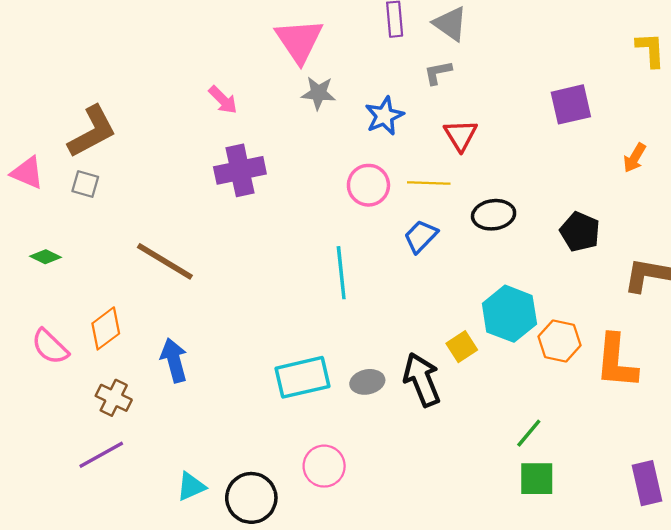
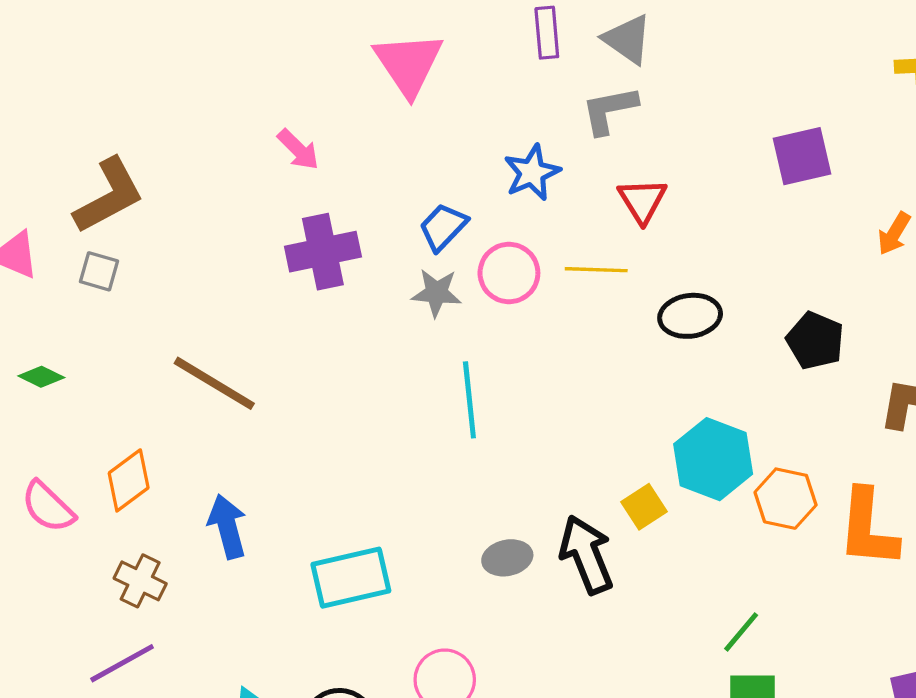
gray L-shape: (438, 73) -> (609, 110), size x1.4
gray star: (318, 93) -> (436, 293), moved
blue trapezoid: (421, 236) -> (443, 227), moved
cyan rectangle: (302, 377) -> (351, 578), moved

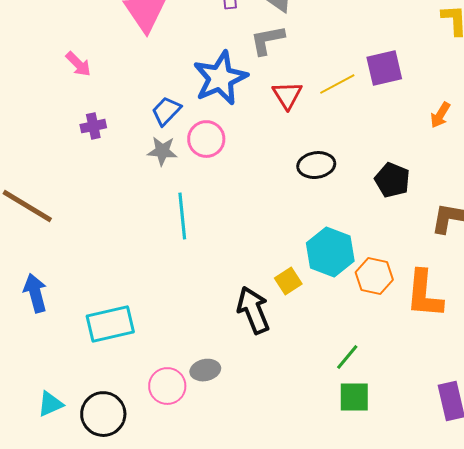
blue star: (532, 173) -> (220, 78), size x1.6
purple cross: (323, 252) -> (93, 126), size x0.6
yellow line: (596, 270) -> (337, 84), moved, turned -30
gray ellipse: (507, 558) -> (205, 370), moved

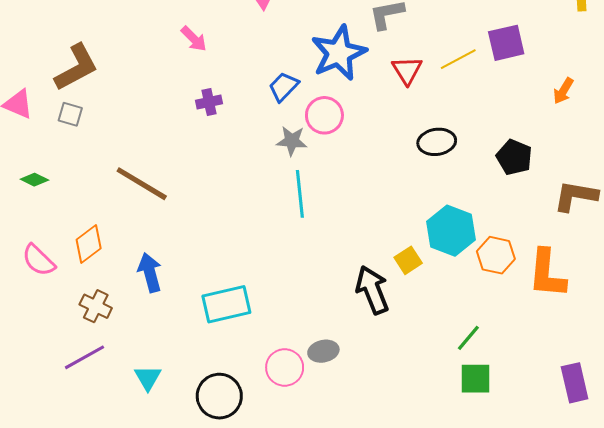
gray star: (162, 151) -> (292, 141), moved
cyan triangle: (50, 404) -> (148, 378), moved, turned -36

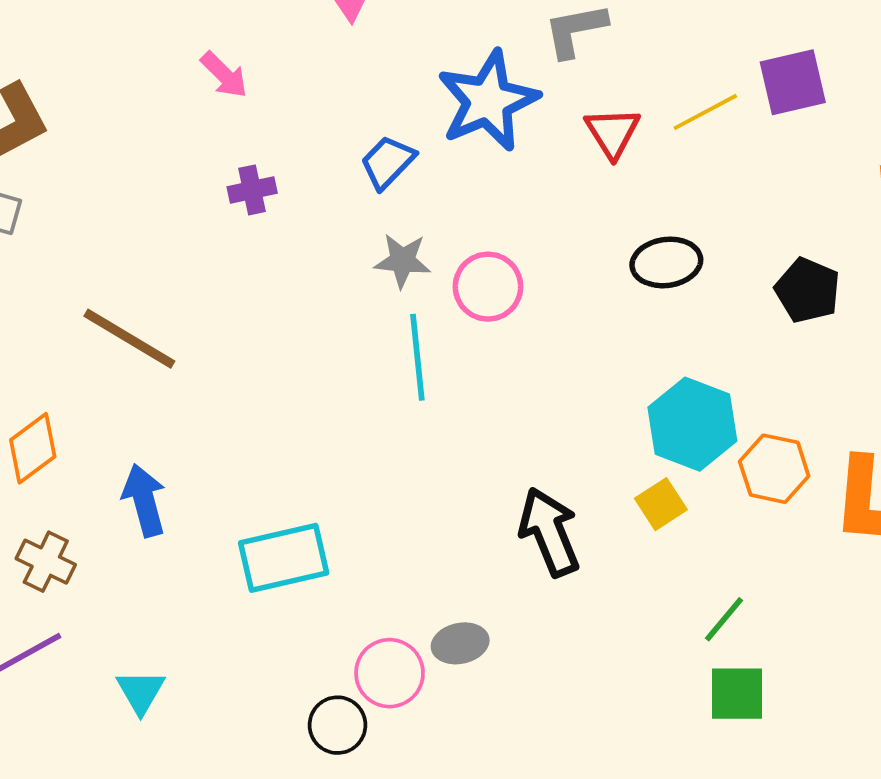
pink circle: (324, 115) -> (488, 287), moved
yellow square: (408, 260) -> (661, 504), moved
black circle: (219, 396) -> (337, 725), moved, size x0.7

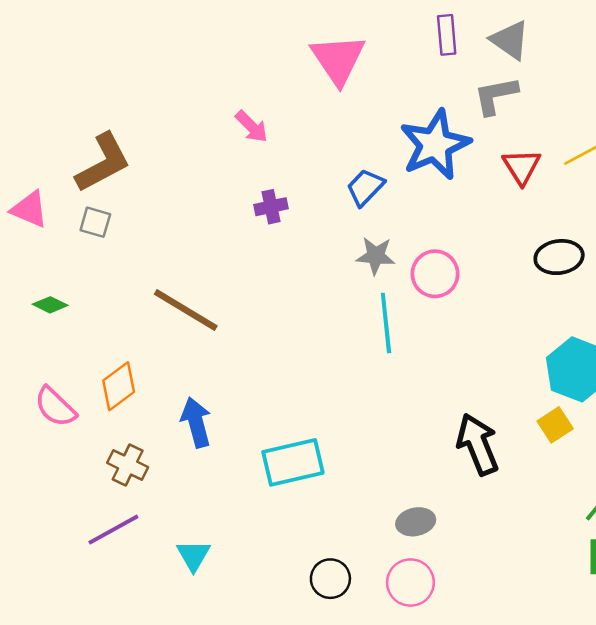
pink circle: (390, 673) -> (410, 583), moved

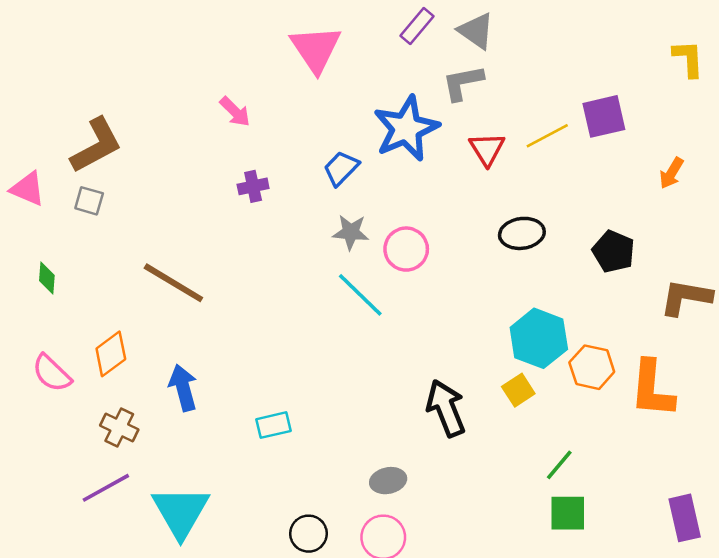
purple rectangle: (447, 35) -> (417, 26), turned 45
green diamond: (50, 305) -> (47, 278), turned 68
cyan line: (386, 323) -> (360, 295), turned -40
cyan rectangle: (293, 462) -> (274, 425), size x0.6
cyan triangle: (193, 555) -> (181, 512), size x1.8

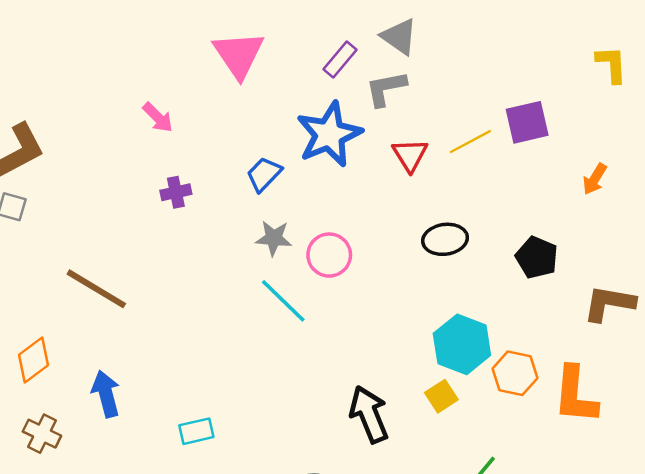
purple rectangle: (417, 26) -> (340, 60), moved

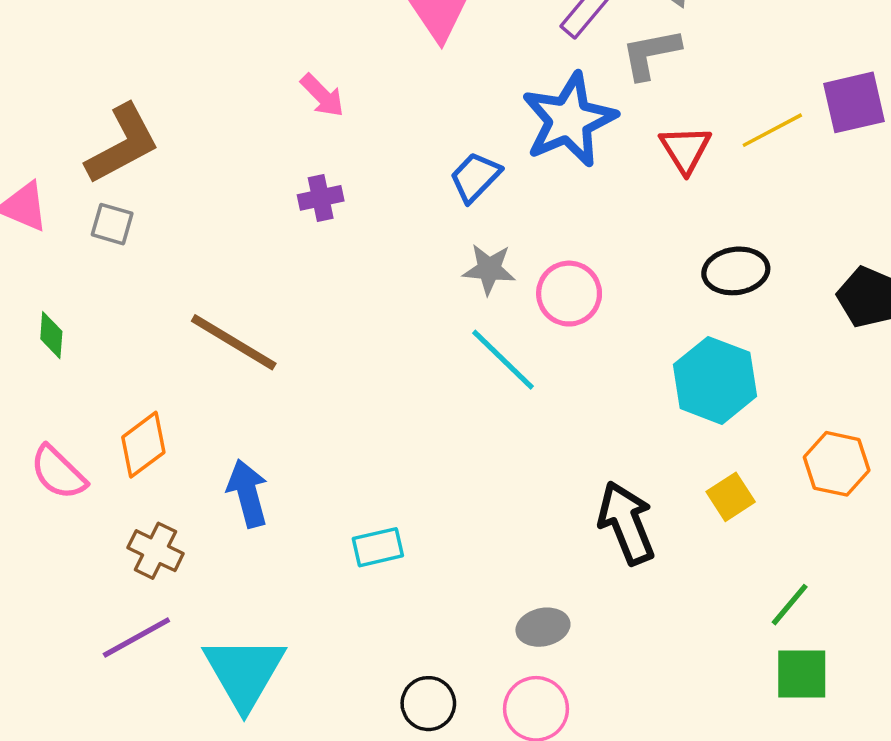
purple cross: (176, 192) -> (321, 198), moved
cyan hexagon: (462, 344) -> (715, 380), moved

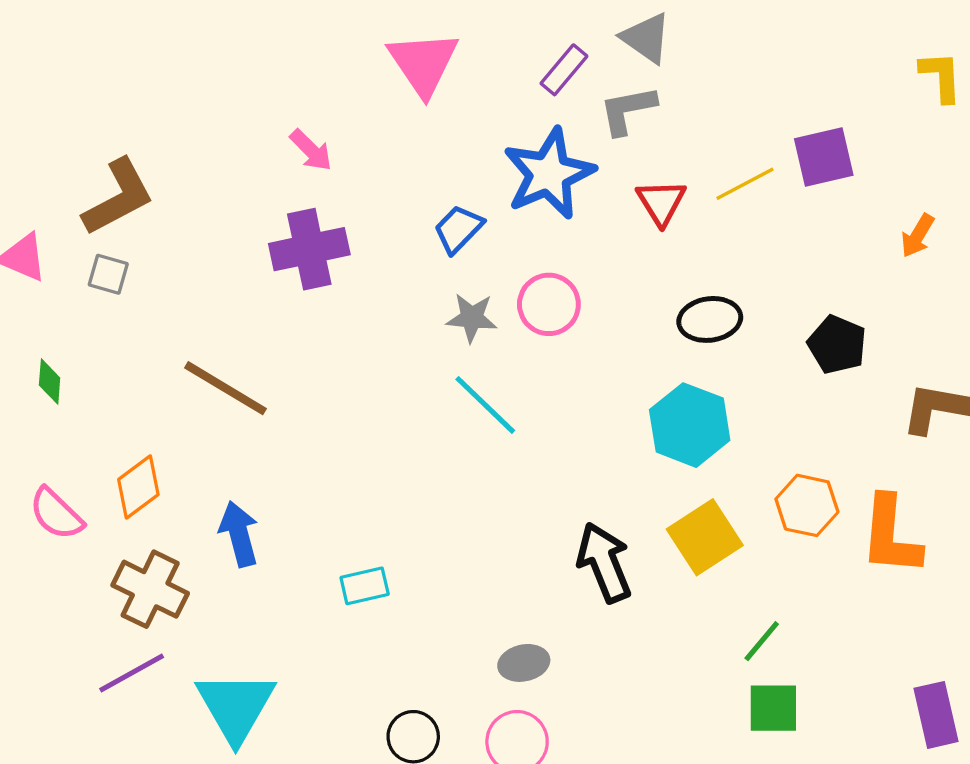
purple cross: (321, 198) -> (309, 249), size x1.8
pink circle: (569, 294) -> (549, 304), moved
yellow square: (731, 497) -> (705, 537), size x1.6
brown cross: (156, 551) -> (150, 589), size x1.4

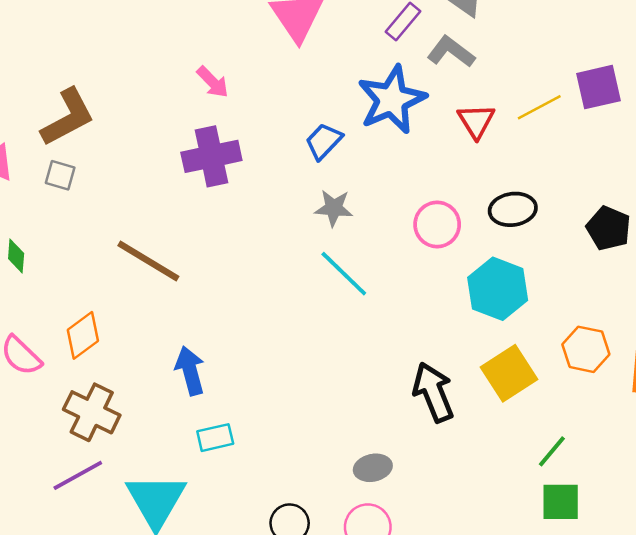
gray L-shape: (628, 110) -> (451, 52), turned 48
pink circle: (549, 304) -> (437, 224), moved
blue arrow: (239, 534) -> (190, 371), moved
cyan rectangle: (365, 586) -> (215, 438), moved

